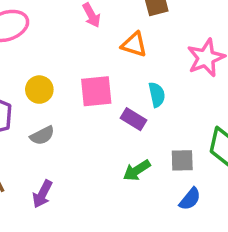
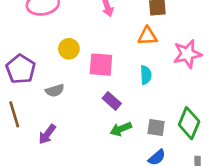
orange triangle: (134, 45) -> (147, 36), moved, turned -30
yellow circle: (39, 90) -> (69, 49), moved
purple rectangle: (133, 119) -> (112, 101), moved

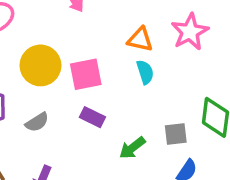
orange triangle: (147, 36) -> (140, 39), moved, turned 30
yellow circle: (69, 49) -> (40, 65), size x1.5
purple rectangle: (112, 101) -> (92, 117), moved

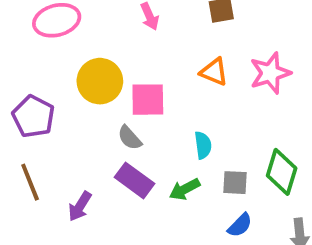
cyan semicircle: (145, 72) -> (203, 145), moved
purple rectangle: (92, 117) -> (135, 180), moved, size x1.4
gray semicircle: (37, 122) -> (130, 138), moved, turned 70

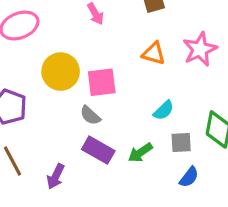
cyan semicircle: (203, 145) -> (164, 110), moved, turned 60

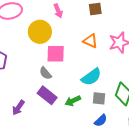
yellow circle: (61, 72) -> (40, 32), moved
cyan semicircle: (164, 110) -> (91, 77), size x1.5

